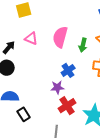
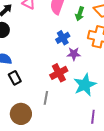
purple star: (57, 87) -> (74, 54), moved

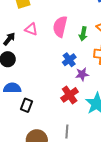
black rectangle: (15, 78) -> (26, 105), turned 56
gray line: (46, 98) -> (67, 132), moved

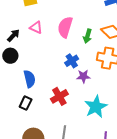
blue semicircle: (12, 88) -> (29, 79), moved, turned 72
red cross: (70, 95) -> (59, 96), moved

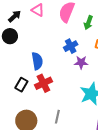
blue semicircle: (29, 79) -> (37, 61), moved
red cross: (59, 96) -> (43, 83), moved

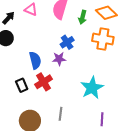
purple star: (81, 62) -> (59, 59), moved
black rectangle: (21, 85) -> (22, 85), turned -48

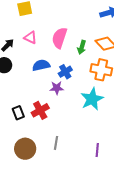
blue semicircle: (35, 60) -> (41, 65), moved, turned -90
cyan star: (92, 88) -> (92, 99), moved

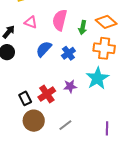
blue semicircle: (41, 65) -> (44, 49), turned -30
purple star: (57, 88) -> (70, 86), moved
gray line: (56, 143) -> (65, 125), turned 48
brown circle: (25, 149) -> (34, 121), moved

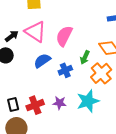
pink triangle: (31, 22) -> (35, 32), size x1.6
green arrow: (83, 28) -> (85, 57), moved
orange cross: (104, 48) -> (101, 73), turned 30

